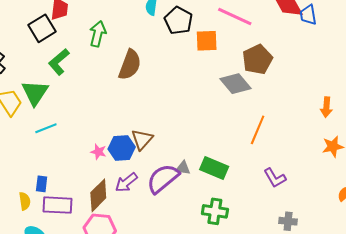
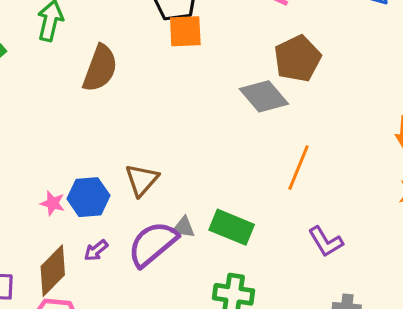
orange square: (207, 41) -> (185, 31), moved
brown triangle: (142, 139) -> (142, 180), moved
purple arrow: (126, 182) -> (96, 250), size x0.7

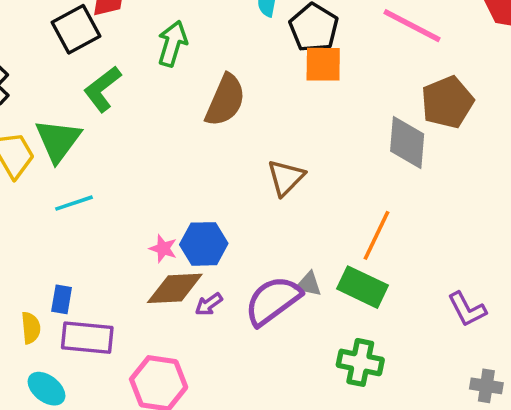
gray diamond: (264, 96) -> (407, 142), turned 42
orange line: (299, 168) -> (376, 235), moved
brown triangle: (142, 180) -> (286, 178), moved
brown diamond: (53, 271) -> (175, 288), moved, turned 39

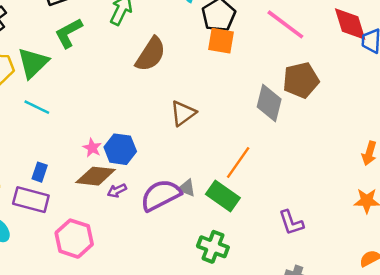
cyan line: (74, 203) -> (37, 107), turned 35
blue rectangle: (62, 299) -> (40, 172), moved

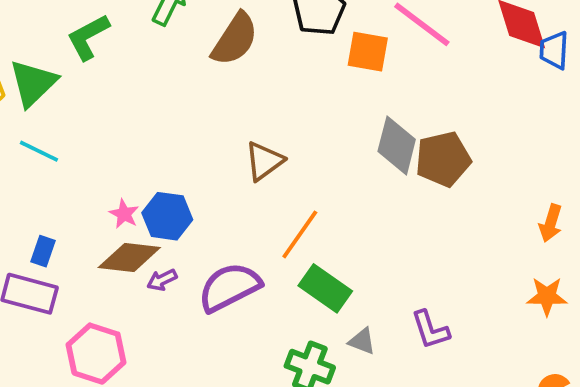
orange square: (221, 41) -> (368, 52), moved
brown semicircle: (151, 54) -> (235, 39), moved
brown pentagon: (301, 80) -> (443, 159), moved
orange line: (238, 163) -> (300, 234), moved
gray triangle: (187, 188) -> (362, 341), moved

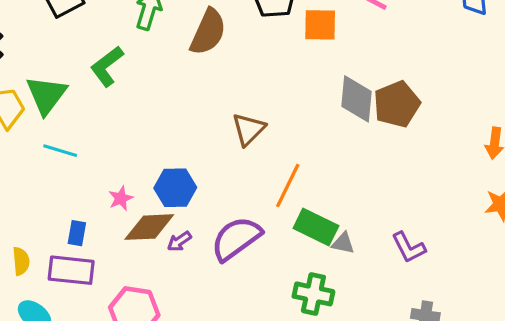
green L-shape: (88, 37) -> (107, 66), moved
pink star: (124, 214) -> (121, 198), moved, turned 30
gray triangle: (362, 341) -> (343, 243), moved

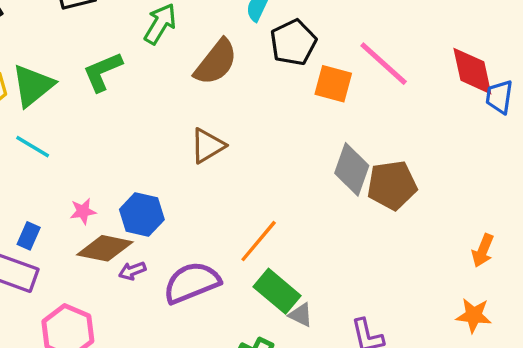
brown triangle: (249, 129) -> (208, 146), moved

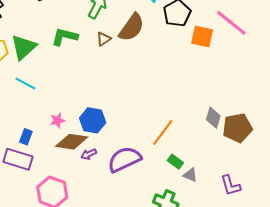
green L-shape: (103, 72) -> (65, 37), turned 40
brown triangle: (208, 146) -> (104, 39), moved, size x0.7
gray diamond: (352, 169) -> (213, 118), moved, size x0.7
brown pentagon: (392, 185) -> (237, 128), moved
green rectangle: (277, 291) -> (175, 162), size x0.6

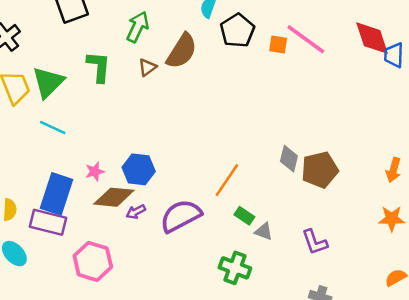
orange square: (202, 36) -> (278, 45), moved, size x0.7
green L-shape: (65, 37) -> (99, 67), turned 84
blue rectangle: (26, 137) -> (57, 194), size x2.0

